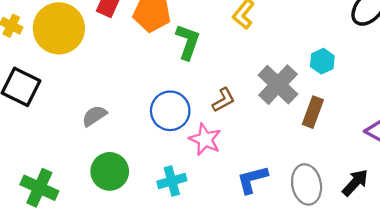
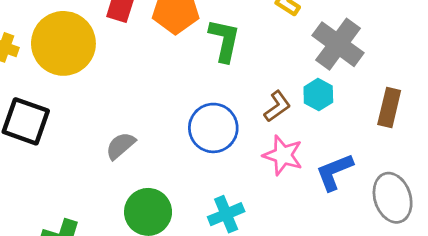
cyan hexagon: (322, 61) -> (318, 95), moved
gray cross: (278, 85) -> (338, 44), moved
pink star: (205, 139) -> (283, 155), moved
blue L-shape: (252, 179) -> (334, 172), moved

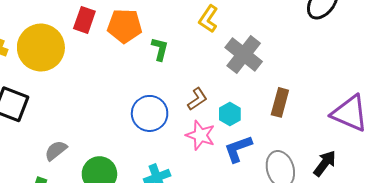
green L-shape: (224, 40) -> (160, 49), size x0.7
cyan hexagon: (318, 95) -> (230, 114), moved
gray semicircle: (121, 146) -> (56, 150), moved

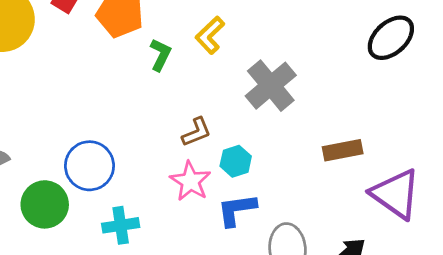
yellow L-shape: (208, 19) -> (210, 35), moved
brown rectangle: (280, 102) -> (343, 150), moved, turned 52
blue circle: (150, 113) -> (89, 166), moved

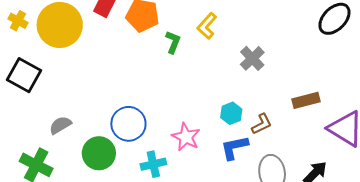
gray cross: (271, 86) -> (252, 58), size x0.7
brown L-shape: (196, 132) -> (262, 124), moved
pink star: (190, 181) -> (186, 137), moved

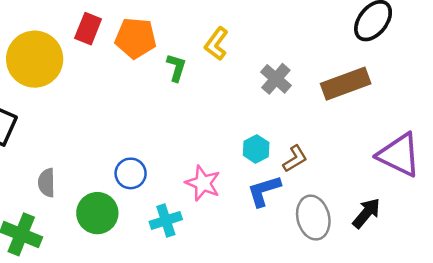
brown rectangle: (306, 100) -> (346, 84), moved, size x1.4
blue circle: (128, 124) -> (131, 173), size x0.7
gray semicircle: (60, 125) -> (47, 183), turned -55

